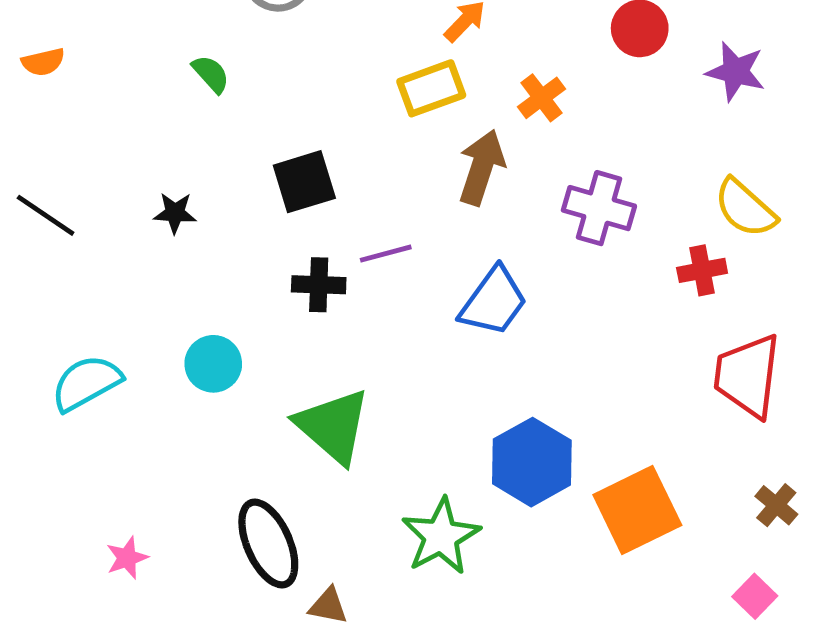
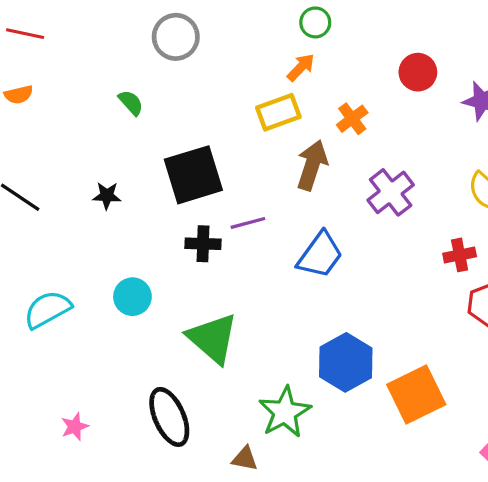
black square: (304, 182) -> (193, 175), size x1.4
purple cross: (599, 208) -> (391, 192), turned 36
red cross: (702, 270) -> (460, 255), moved
brown triangle: (328, 606) -> (245, 459), moved

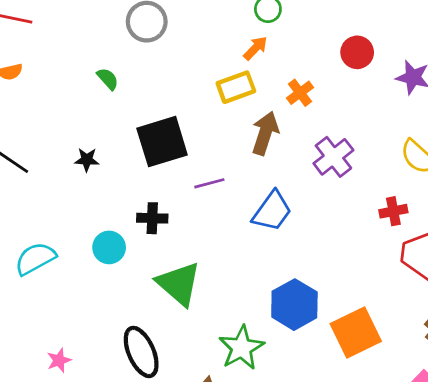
black cross: (203, 244) -> (152, 218), moved

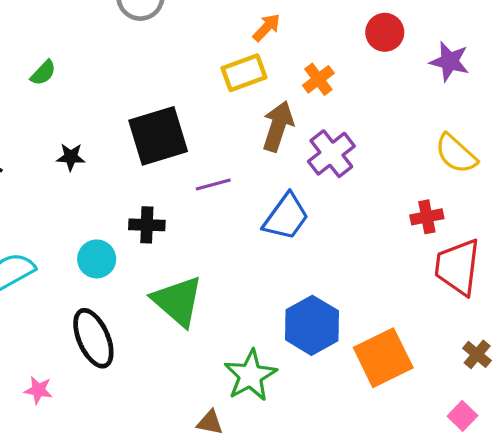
green semicircle: (108, 79) -> (43, 73), moved, turned 85
purple cross: (333, 157) -> (331, 154), moved
black ellipse: (141, 352) -> (93, 338), moved
pink star: (59, 360) -> (38, 390), turned 30

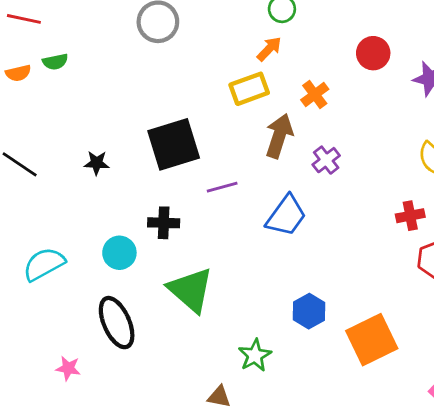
green semicircle: (43, 73) -> (55, 62), moved, turned 35
purple cross: (331, 154) -> (326, 160), size x0.7
blue hexagon: (312, 325) -> (309, 311), size x0.7
green star: (250, 375) -> (255, 355), size x0.7

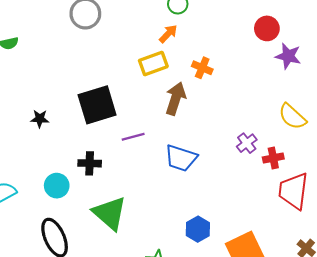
red circle: (373, 53) -> (267, 28), moved
orange cross: (315, 94) -> (202, 68), turned -30
purple cross: (326, 160) -> (247, 143), moved
blue trapezoid: (286, 216) -> (181, 158), turned 72

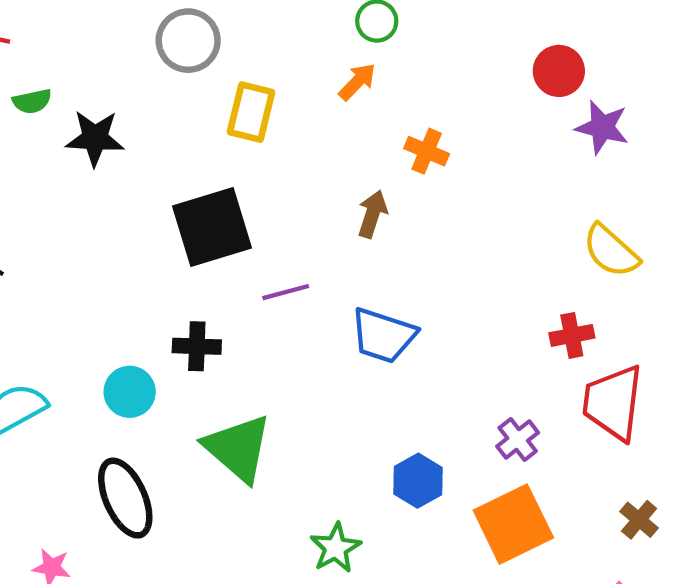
yellow rectangle: (153, 63) -> (251, 112), moved, turned -56
brown arrow: (176, 99) -> (372, 214), size x0.7
black star: (40, 119) -> (95, 138), moved, size x1.5
purple cross: (247, 143) -> (518, 439), moved

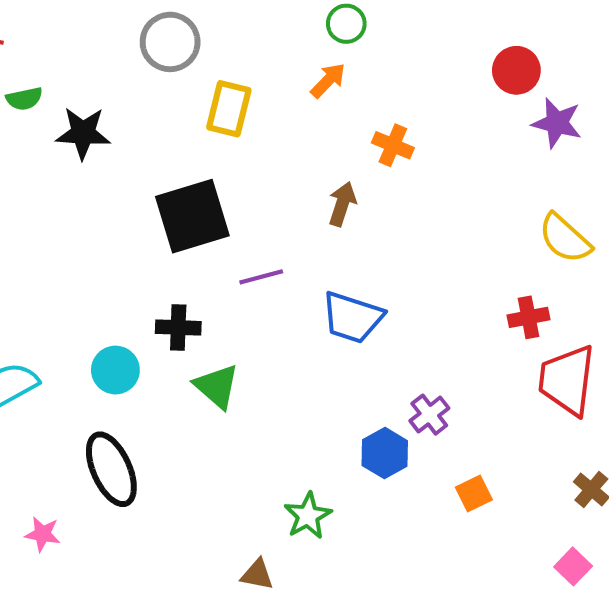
purple cross: (518, 439) -> (429, 415), moved
green triangle: (238, 448) -> (217, 386), moved, size x0.7
orange square: (513, 524) -> (474, 494), size x0.5

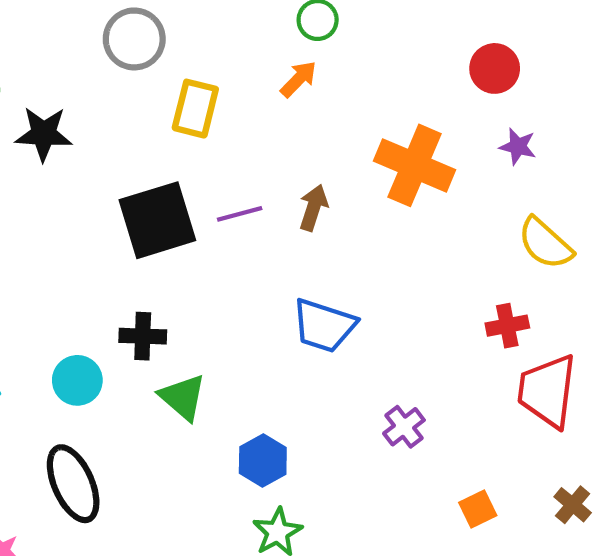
purple star: (557, 123) -> (518, 146), moved, size x0.7
orange cross: (393, 145) -> (415, 165), moved, size x1.8
purple line: (261, 277) -> (240, 214), moved
blue hexagon: (385, 453) -> (263, 460), moved
orange square: (474, 494) -> (478, 509), moved

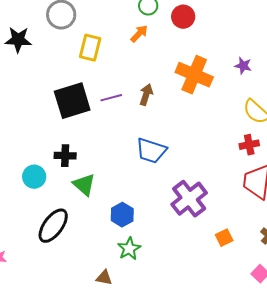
red circle: (495, 68) -> (183, 17), moved
black star: (44, 134) -> (18, 40), moved
red cross: (507, 326) -> (249, 145), moved
purple cross: (404, 427) -> (189, 199), size x1.8
black ellipse: (73, 484) -> (53, 226), moved, turned 60

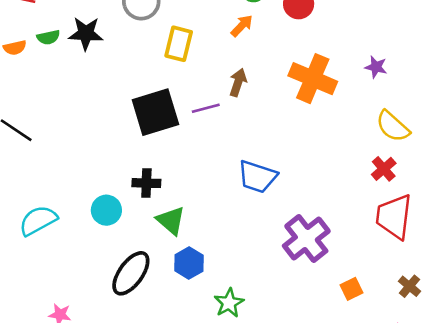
brown arrow: (146, 95) -> (238, 82), moved
red cross: (249, 145) -> (384, 169), turned -30
blue hexagon: (122, 215) -> (189, 263), moved

